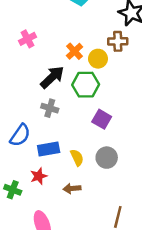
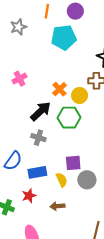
purple square: (102, 119) -> (73, 163), moved, turned -35

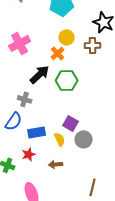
pink cross: (19, 79) -> (20, 43), size x1.5
yellow circle: (80, 95) -> (67, 37), moved
gray cross: (38, 138) -> (25, 99), moved
purple square: (73, 163) -> (71, 123), turned 35

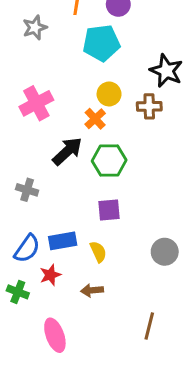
gray cross: (25, 99) -> (27, 190), moved
blue semicircle: (14, 121) -> (27, 249), moved
purple square: (71, 123) -> (109, 210), moved, turned -35
gray circle: (84, 139) -> (165, 252), moved

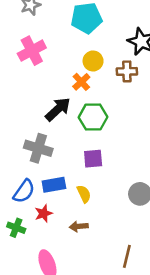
pink cross: (36, 103) -> (32, 51), moved
gray cross: (27, 190) -> (38, 148), moved, size x1.5

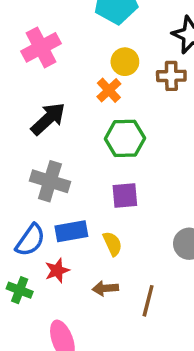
black arrow: (58, 109) -> (48, 119), moved
brown line: (127, 256) -> (148, 301), moved

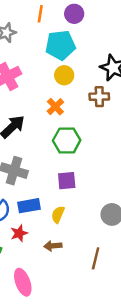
yellow circle: (125, 62) -> (64, 75), moved
yellow semicircle: (112, 244) -> (58, 214), turned -132
brown line: (148, 301) -> (96, 258), moved

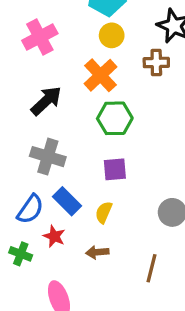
orange cross: (55, 107) -> (100, 75), size x1.5
blue rectangle: (29, 206) -> (67, 201), turned 55
red star: (19, 233) -> (54, 236), turned -30

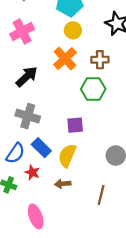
brown cross: (156, 62) -> (100, 60), moved
green hexagon: (115, 118) -> (93, 89), moved
yellow semicircle: (104, 212) -> (67, 156), size x1.5

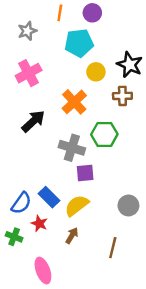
yellow circle: (73, 30) -> (96, 72), moved
brown cross: (100, 60) -> (122, 96), moved
gray cross: (28, 116) -> (72, 148), moved
yellow semicircle: (67, 156) -> (77, 205), turned 30
brown arrow: (63, 184) -> (72, 236), turned 126

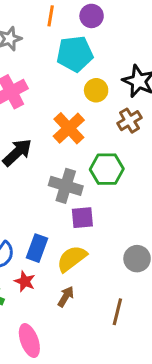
brown cross: (122, 96) -> (129, 121), turned -30
blue rectangle: (49, 197) -> (37, 248), turned 65

